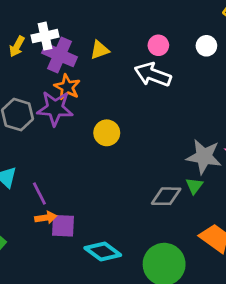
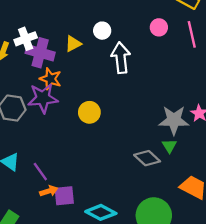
pink circle: (158, 45) -> (159, 27), moved
white circle: (206, 46) -> (102, 31), moved
white arrow: (153, 75) -> (121, 58), turned 72
gray diamond: (166, 196) -> (147, 158), turned 50

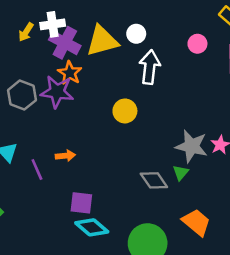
yellow triangle: (73, 44) -> (102, 41), size x1.8
yellow circle: (89, 112) -> (125, 111), moved
orange arrow: (49, 191) -> (65, 156), moved
purple square: (64, 196) -> (81, 203), moved

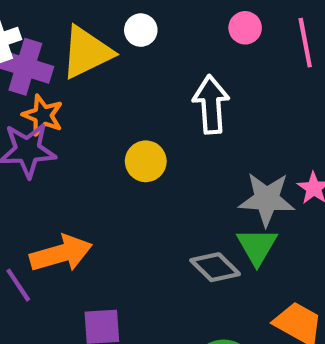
white arrow: (150, 67) -> (211, 104), moved
orange arrow: (65, 156) -> (61, 254), size x1.8
green triangle: (181, 173) -> (257, 246), size x1.5

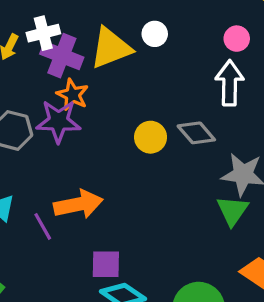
white arrow: (211, 104) -> (230, 83), moved
gray diamond: (215, 267) -> (196, 133), moved

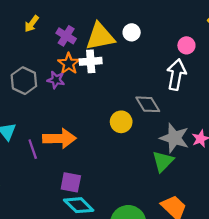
white cross: (43, 33) -> (91, 61), moved
purple cross: (62, 56) -> (66, 36), size x0.7
purple star: (58, 121) -> (56, 80), size x0.6
yellow circle: (151, 137) -> (121, 122), moved

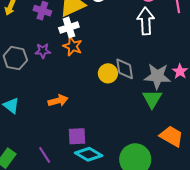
orange star: (69, 64) -> (73, 46), moved
gray diamond: (148, 104) -> (125, 69), moved, turned 35
orange arrow: (59, 138) -> (58, 101), size x0.7
purple line: (33, 149) -> (45, 155), moved

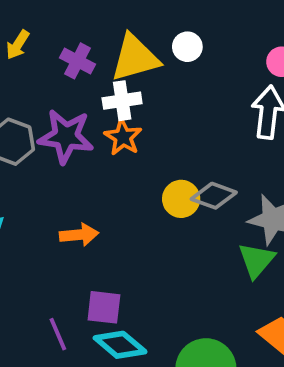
purple star: (43, 51) -> (66, 136), size x1.8
gray diamond: (125, 69) -> (214, 196), turned -70
purple line: (45, 155) -> (58, 334), moved

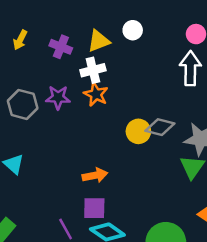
yellow triangle: (135, 58) -> (99, 41), size x0.7
purple star: (66, 136) -> (58, 97), size x0.7
orange arrow: (79, 235) -> (95, 175), moved

